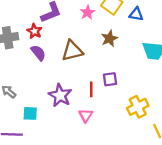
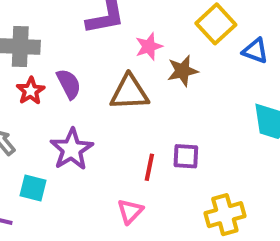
pink star: (87, 12) -> (149, 46), moved
red star: (34, 31) -> (31, 91), moved
brown star: (109, 38) -> (183, 71), moved
purple star: (60, 95) -> (72, 149), moved

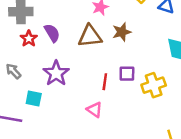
brown star: (183, 71) -> (122, 32), moved
pink triangle: (130, 211) -> (94, 110), turned -35
yellow cross: (225, 215) -> (154, 85), moved

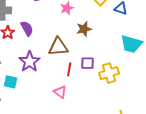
brown triangle: (90, 36) -> (58, 47), moved

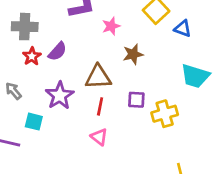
purple semicircle: (27, 28) -> (57, 52), turned 70
red line: (69, 69) -> (100, 106), moved

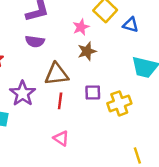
pink star: (111, 26) -> (81, 27), moved
purple semicircle: (57, 52) -> (35, 41), moved, turned 60
pink triangle: (99, 137) -> (61, 138), moved

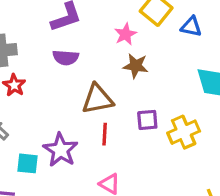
brown star: (87, 51) -> (136, 66), turned 30
purple star: (23, 93) -> (61, 150), moved

